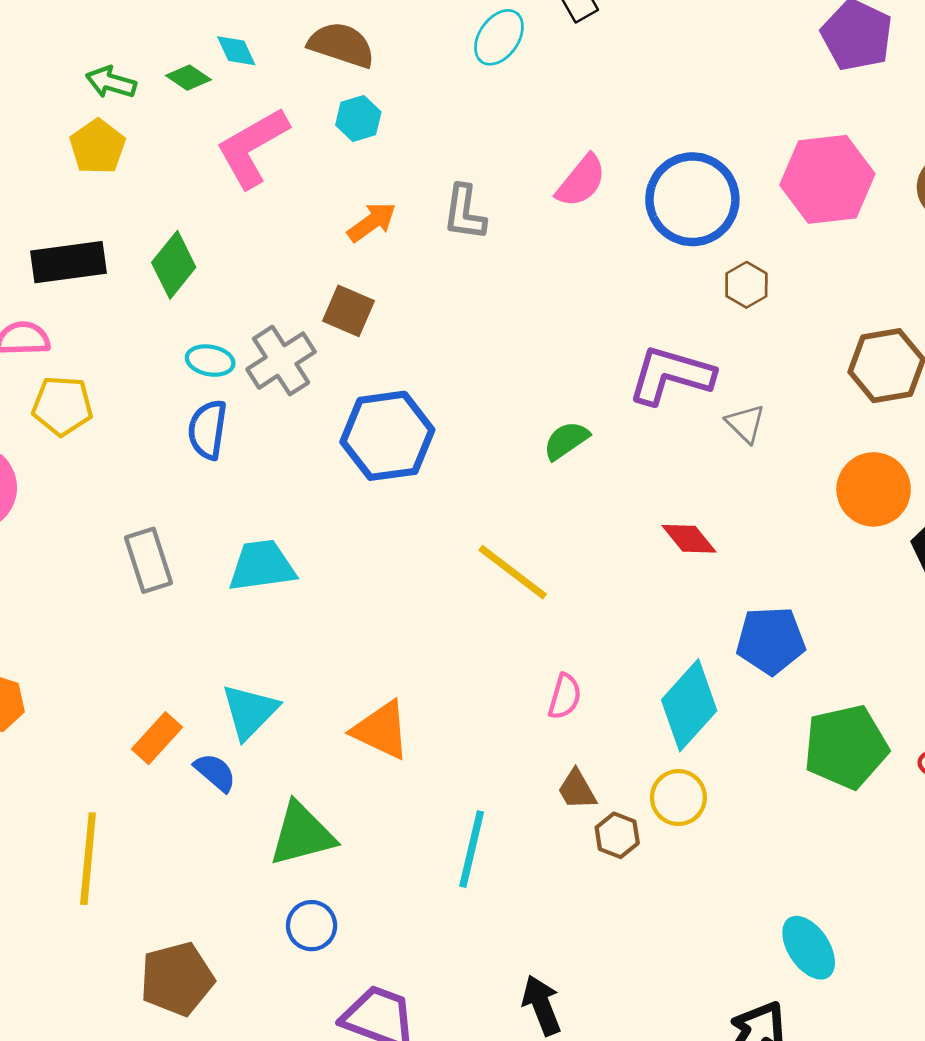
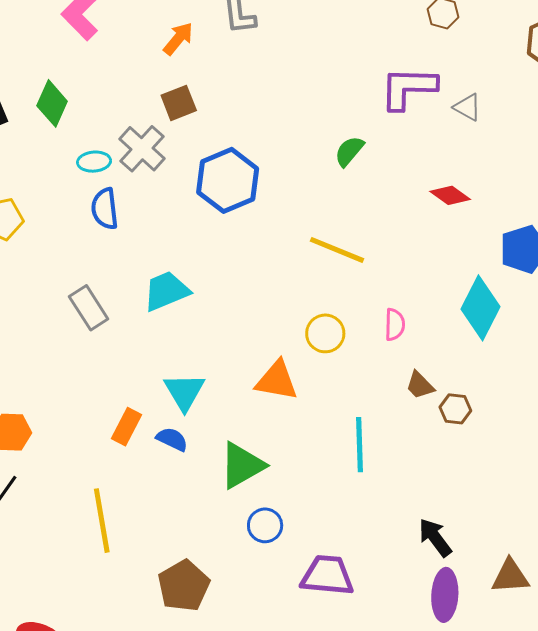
brown square: (349, 311) -> (179, 103), turned -30
yellow circle: (678, 798) -> (325, 333), moved

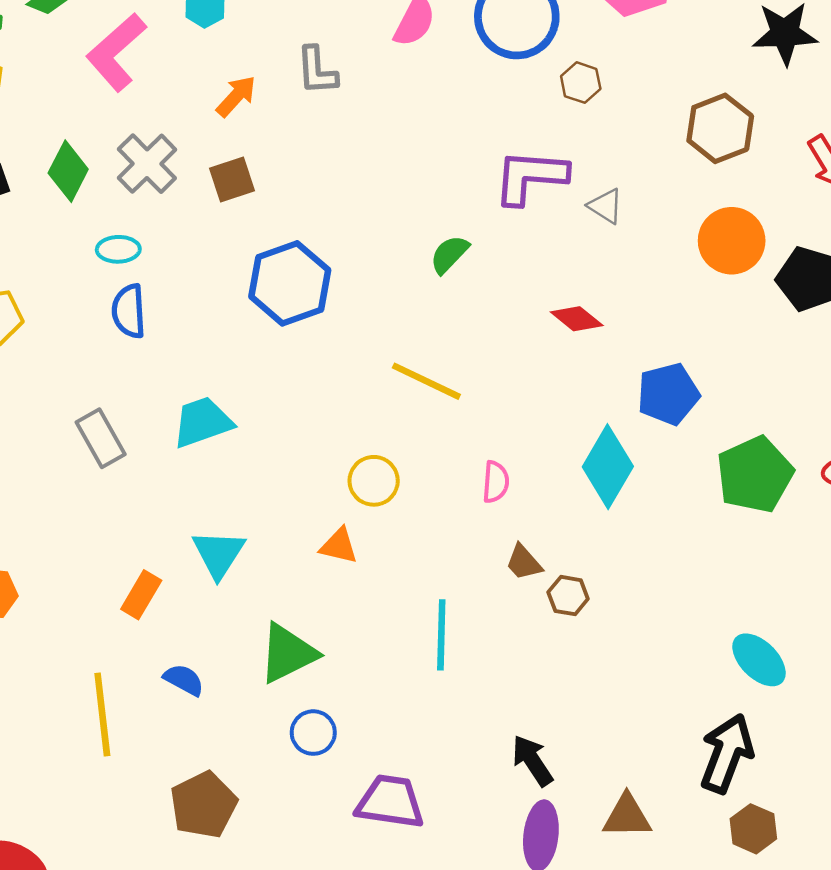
gray cross: (142, 149) -> (147, 164), moved
yellow circle: (325, 333) -> (374, 481), moved
orange triangle: (277, 381) -> (339, 546), size x0.7
blue semicircle: (172, 439) -> (184, 680), moved

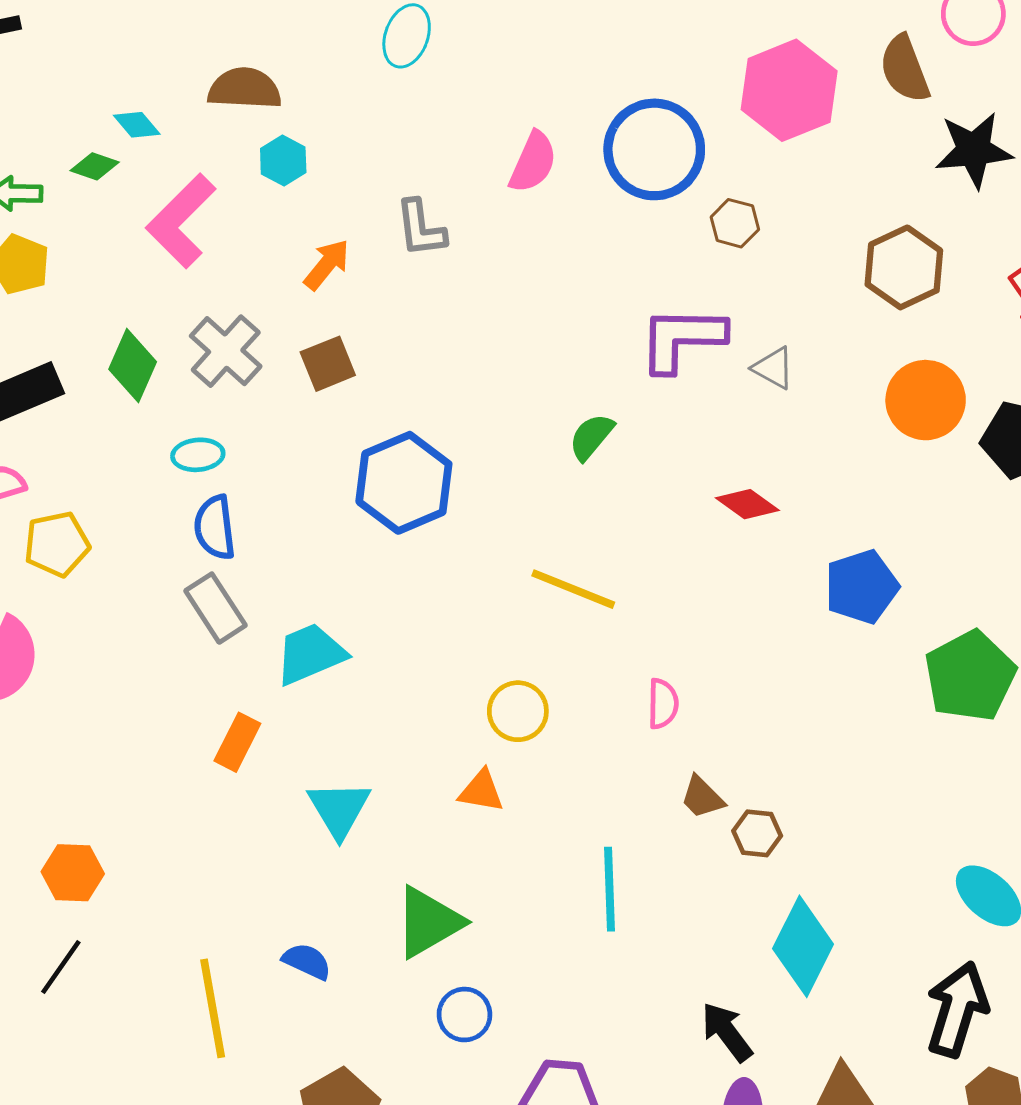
gray rectangle: (101, 438) -> (216, 608), moved
cyan diamond: (608, 467) -> (803, 946), moved
orange rectangle: (141, 595) -> (237, 742), moved

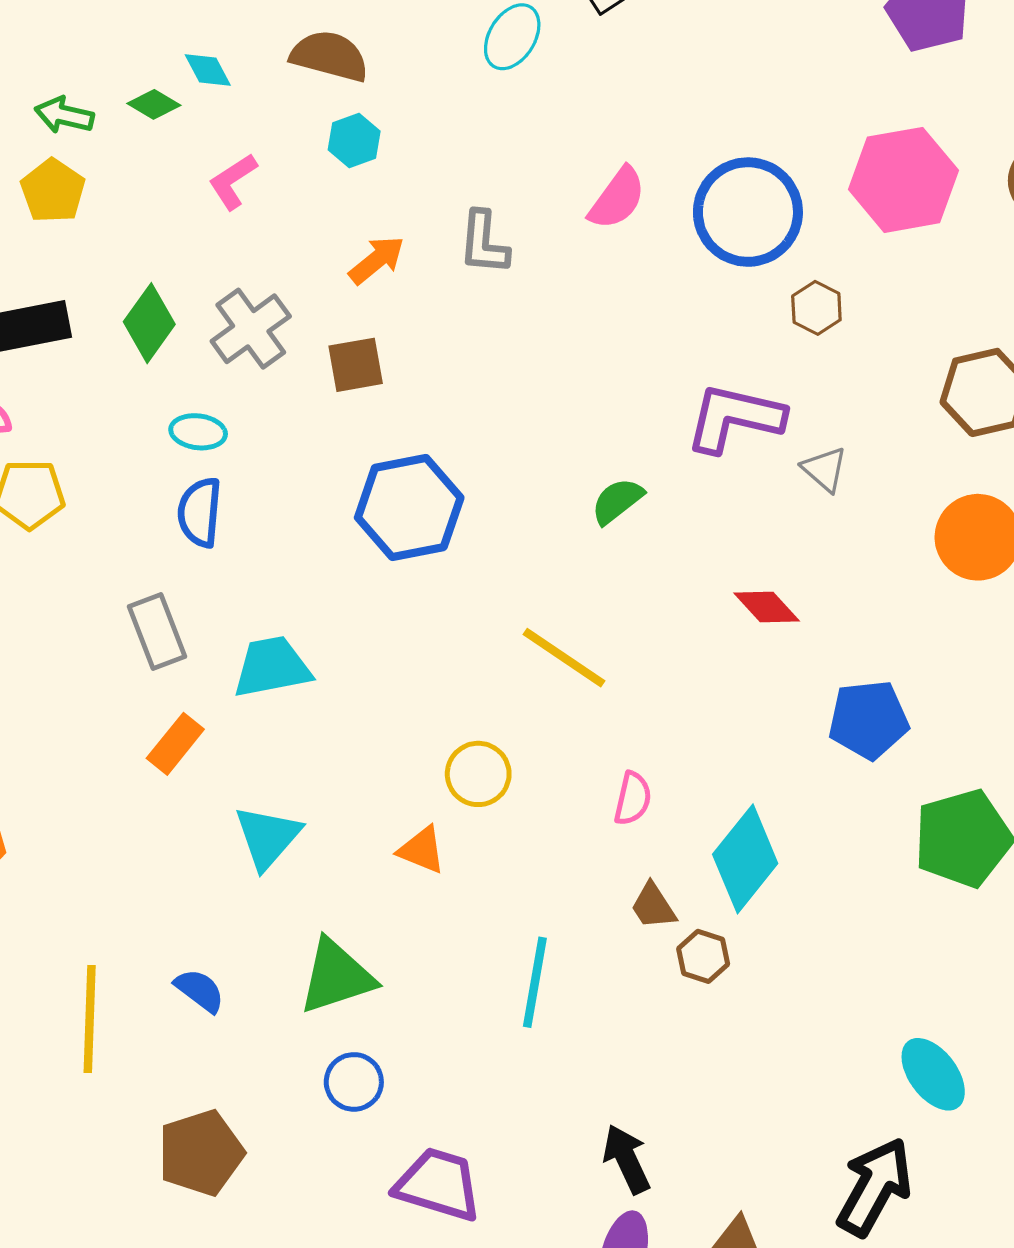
pink L-shape: (181, 221) -> (233, 181), size x0.6
gray rectangle: (216, 608) -> (157, 632), moved
cyan diamond: (803, 946) -> (745, 859), moved

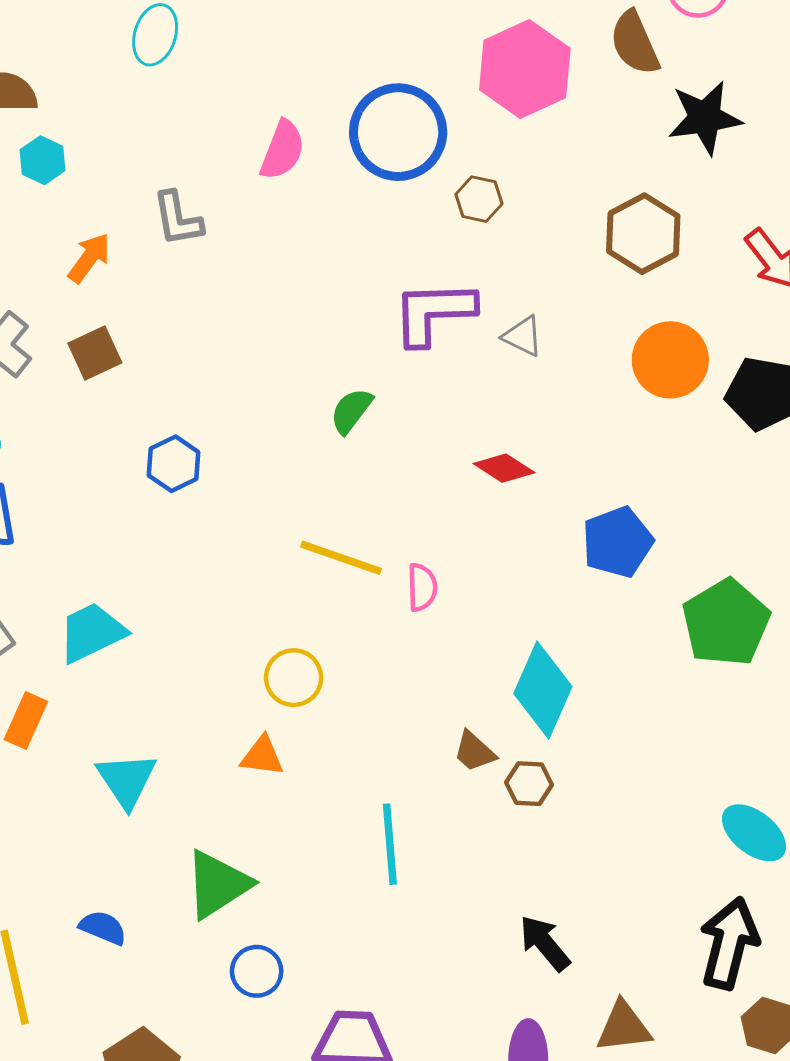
blue hexagon: (409, 508) -> (174, 464), size x0.6
pink semicircle: (633, 799) -> (422, 587), moved
black arrow: (627, 1159) -> (545, 943), moved

